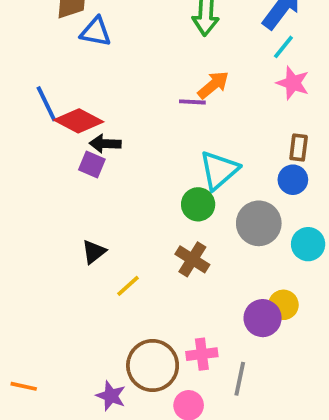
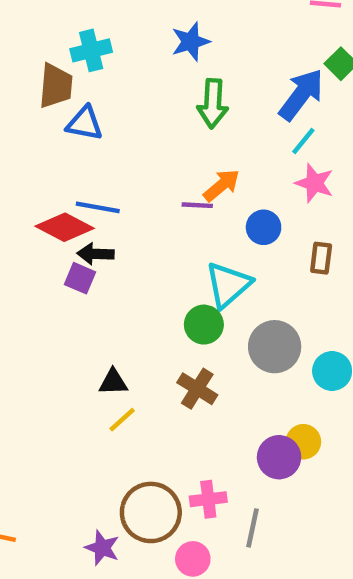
blue line: (46, 104) -> (98, 207), moved, turned -54
blue circle: (293, 180) -> (264, 227), moved
black triangle: (94, 252) -> (113, 382), moved, turned 36

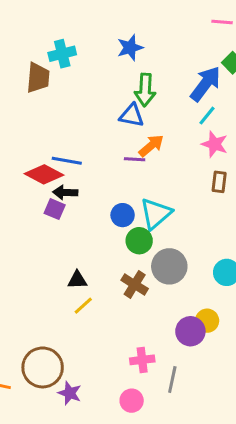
blue triangle: (84, 123) -> (132, 116), moved
blue circle: (264, 227) -> (123, 215), moved
brown rectangle: (321, 258) -> (219, 182), moved
gray circle: (275, 347) -> (169, 266), moved
brown circle: (151, 512) -> (43, 367), moved

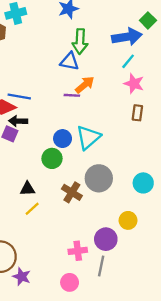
blue arrow: (206, 84) -> (127, 37), turned 44
green circle: (139, 241) -> (52, 158), moved
purple circle: (190, 331) -> (106, 239), moved

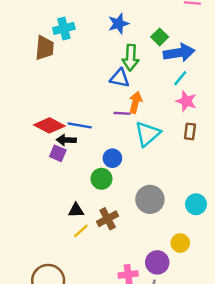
green square: (148, 20) -> (160, 37), moved
orange arrow: (85, 85) -> (135, 102), turned -36
blue line: (19, 96) -> (80, 125), moved
cyan triangle: (88, 137) -> (148, 134), moved
brown cross: (72, 192) -> (108, 219), moved, turned 30

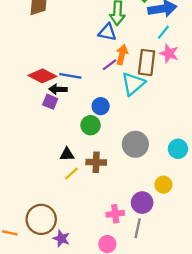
purple line: (122, 113) -> (110, 65), turned -40
brown rectangle: (190, 131) -> (147, 62), moved, size x1.6
brown cross: (108, 219) -> (96, 162), turned 30

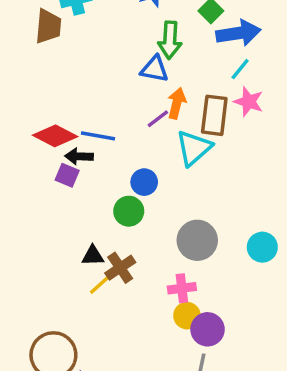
brown cross: (96, 162) -> (120, 268), moved, turned -36
yellow circle: (163, 185) -> (187, 316), moved
pink cross: (115, 214) -> (182, 288), moved

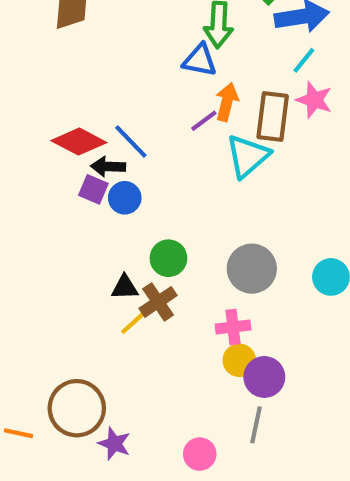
blue line: (98, 136) -> (131, 142), turned 36
blue circle: (144, 182) -> (125, 198), moved
green circle: (129, 211) -> (168, 258), moved

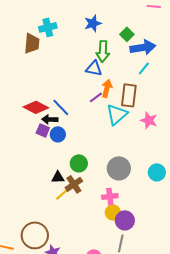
pink star: (314, 100) -> (149, 120), moved

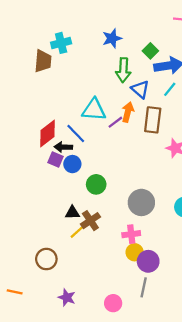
blue triangle: (94, 68) -> (140, 89), moved, turned 30
red diamond: (36, 107) -> (48, 133), turned -65
cyan triangle: (117, 114) -> (94, 110), moved, turned 45
green circle: (79, 163) -> (96, 184), moved
brown circle: (35, 235) -> (46, 259), moved, size x0.7

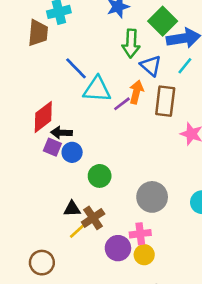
green square: (150, 51) -> (163, 21), size x1.5
blue line: (76, 133) -> (76, 68), moved
purple circle: (148, 261) -> (118, 248), moved

